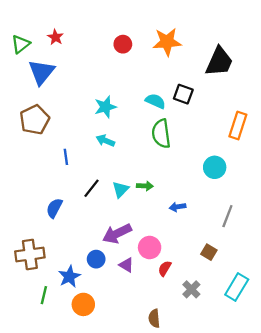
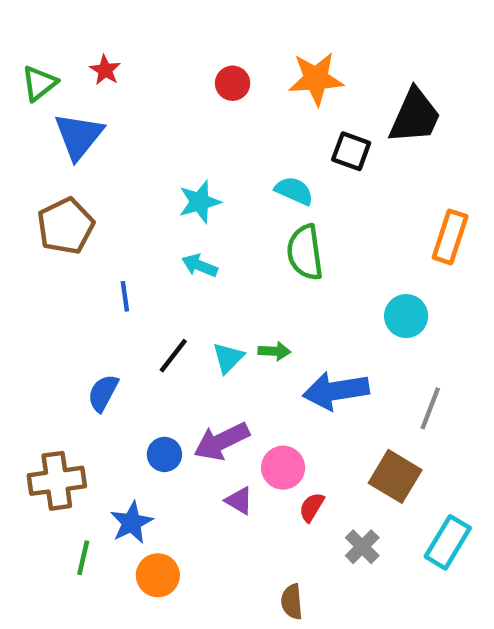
black square: (183, 94) -> (351, 151), moved
blue arrow: (177, 207) -> (336, 391), size x2.0
brown square: (209, 252) -> (395, 476), size x1.6
blue circle: (96, 259) -> (164, 454), moved

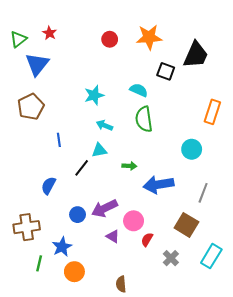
cyan arrow: (200, 266) -> (104, 125), moved
cyan triangle: (228, 358) -> (99, 150), moved, turned 35
brown semicircle: (292, 602) -> (121, 284), moved

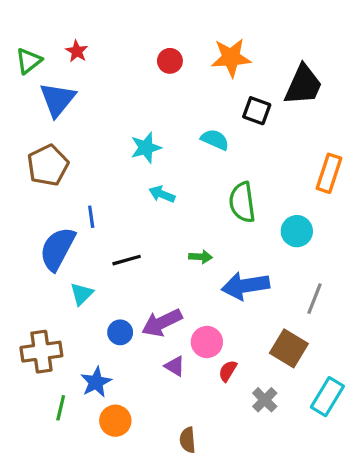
green semicircle: (144, 119) -> (242, 202), moved
cyan triangle: (99, 150) -> (82, 294), moved, turned -35
black line: (82, 168) -> (127, 260), turned 36
blue semicircle: (48, 186) -> (57, 249), moved, size x1.6

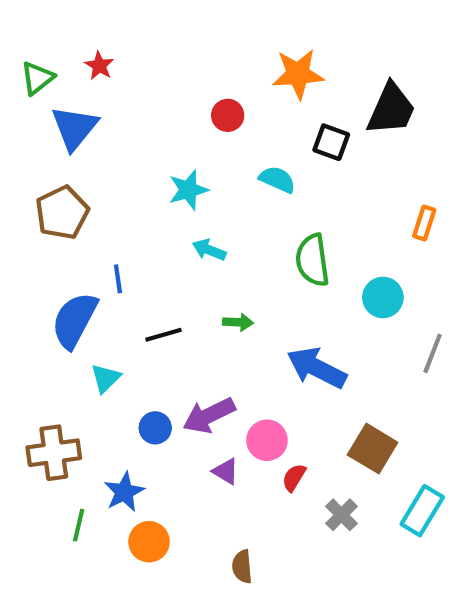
red circle: (170, 61) -> (228, 115), moved
orange rectangle: (329, 173) -> (424, 223), size x0.7
green arrow: (200, 257) -> (238, 322), moved
blue arrow: (245, 286) -> (317, 368), turned 36
gray line: (315, 299) -> (433, 353), moved

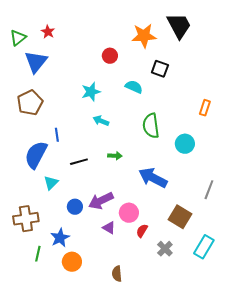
black trapezoid: (391, 109) -> (179, 26), moved, turned -52
gray line: (433, 353) -> (209, 190), moved

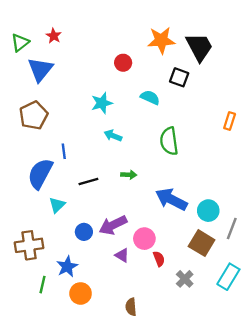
black trapezoid: (179, 26) -> (199, 47), moved
cyan circle: (185, 144) -> (208, 211), moved
gray line: (209, 190) -> (232, 229), moved
red semicircle: (142, 231) -> (159, 259), turned 128

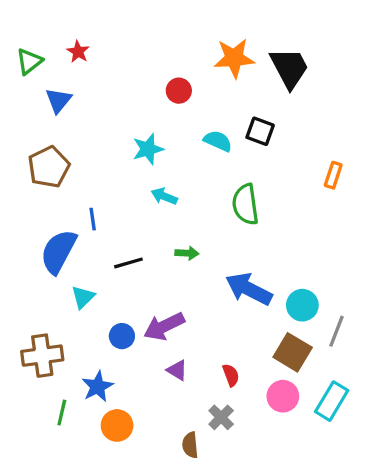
blue triangle: (40, 69) -> (59, 100), size x0.7
black square: (179, 77) -> (260, 131), moved
pink circle: (144, 239) -> (283, 396), moved
gray cross: (185, 279) -> (221, 417), moved

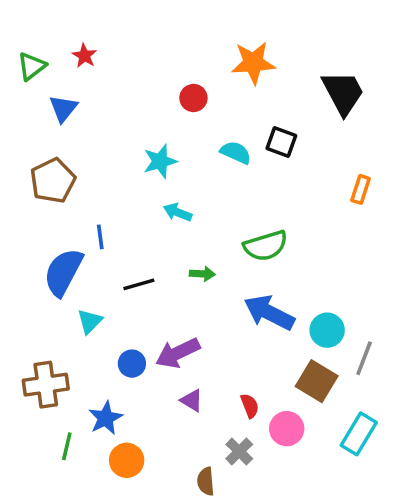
black trapezoid: (289, 68) -> (343, 93), moved
green semicircle: (245, 204) -> (266, 246), moved, turned -99
pink circle: (283, 396) -> (287, 429), moved

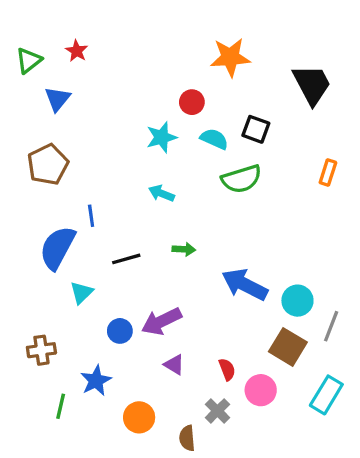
red circle: (193, 98) -> (192, 102), moved
cyan star: (160, 161) -> (161, 137), moved
green semicircle: (266, 246) -> (241, 179), moved
brown cross: (46, 385) -> (41, 350), size x0.7
orange circle: (127, 460) -> (139, 417), moved

